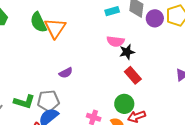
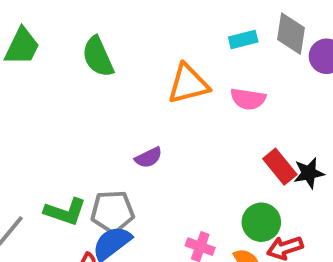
orange triangle: (55, 28) -> (188, 84), moved, turned 40
black star: (127, 52) -> (309, 173), moved

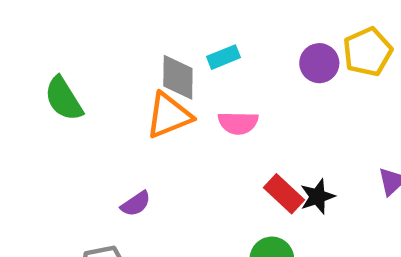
gray diamond: (291, 34) -> (178, 77), moved

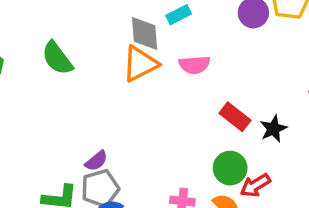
black star: (317, 196) -> (273, 129), moved
purple semicircle: (136, 204) -> (96, 161), moved

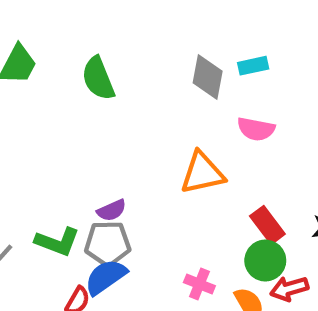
orange triangle: (140, 64) -> (202, 173), moved
red rectangle: (235, 117) -> (267, 225), moved

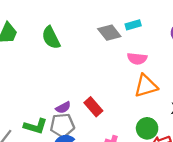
gray diamond: (208, 77) -> (109, 33), turned -45
orange triangle: (202, 173) -> (146, 86), moved
red rectangle: (267, 225) -> (93, 107), moved

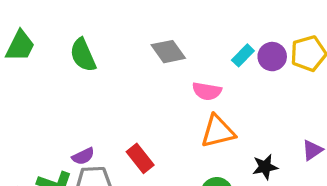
cyan rectangle: (133, 25) -> (243, 55), moved, turned -32
purple semicircle: (63, 107) -> (83, 156), moved

